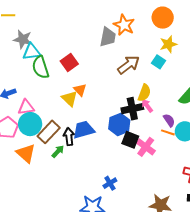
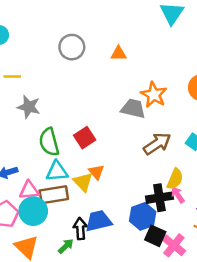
gray trapezoid: (108, 37) -> (133, 109), turned -90
cyan triangle: (32, 52) -> (57, 171), moved
brown rectangle: (49, 132) -> (54, 195), moved, turned 35

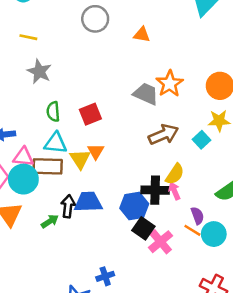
green semicircle: (49, 142) -> (53, 112), size x0.7

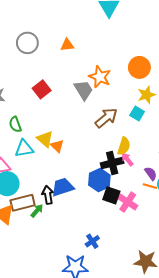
gray trapezoid: (146, 94) -> (83, 90), turned 50
red square: (90, 114) -> (42, 89), moved
yellow triangle: (80, 159) -> (45, 139), moved
brown rectangle: (48, 166) -> (23, 203), moved

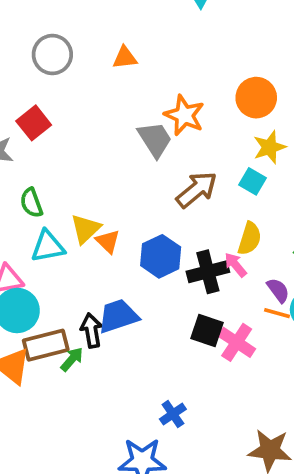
red square: (42, 89) -> (34, 123), moved
yellow triangle: (45, 139) -> (85, 229), turned 36
yellow semicircle: (124, 146) -> (250, 239), moved
blue hexagon: (99, 180) -> (161, 256), moved

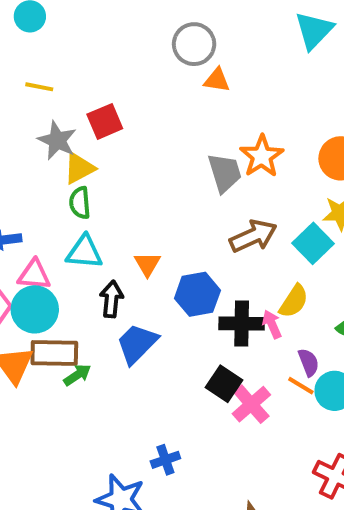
gray circle: (52, 55) -> (194, 44), moved
cyan square: (253, 181) -> (313, 243), size x1.4
yellow triangle: (85, 229) -> (79, 168), moved
blue trapezoid: (118, 316) -> (137, 344), turned -42
black arrow: (91, 330) -> (111, 299), moved

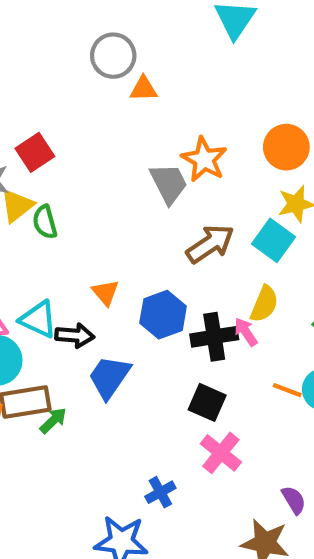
green semicircle: (80, 203) -> (45, 222), moved
cyan triangle: (84, 252) -> (38, 319), moved, turned 30
black arrow: (111, 299) -> (75, 335), turned 99
purple semicircle: (309, 362) -> (294, 500), moved
pink cross: (251, 404) -> (221, 453), moved

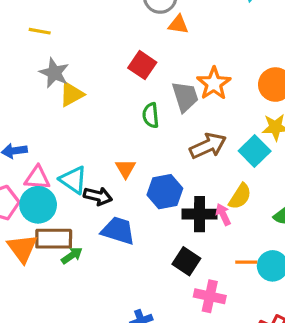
red square: (35, 152) -> (142, 65), moved, turned -32
green semicircle: (45, 222) -> (151, 115), moved
blue trapezoid: (109, 377) -> (118, 231), turned 63
orange line: (287, 390) -> (246, 262), turned -30
pink cross: (221, 453) -> (210, 296), moved, turned -36

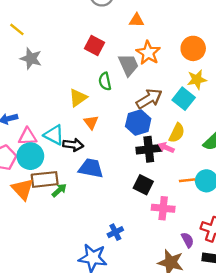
orange triangle: (178, 25) -> (137, 20), moved
yellow line: (40, 31) -> (17, 29), turned 35
yellow triangle: (72, 94) -> (78, 98), moved
blue hexagon: (165, 192) -> (138, 123), moved
pink arrow: (223, 214) -> (166, 147), turned -35

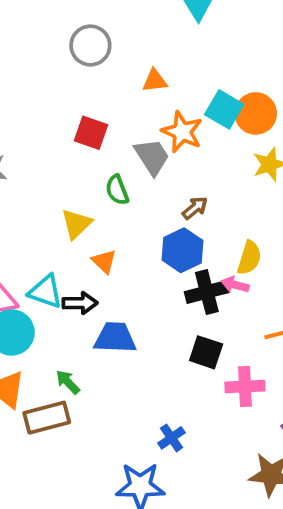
brown arrow: (149, 99) -> (195, 208), size x0.6
cyan square: (184, 99) -> (224, 109), moved
brown rectangle: (45, 179) -> (47, 418), moved
green arrow: (59, 190) -> (68, 382), turned -84

